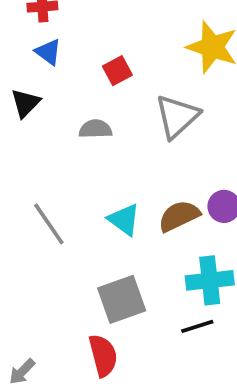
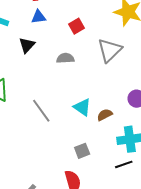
blue triangle: (48, 52) -> (39, 17), turned -42
brown semicircle: (179, 216) -> (105, 115), moved, size x0.7
gray square: (122, 299) -> (82, 151), size x0.6

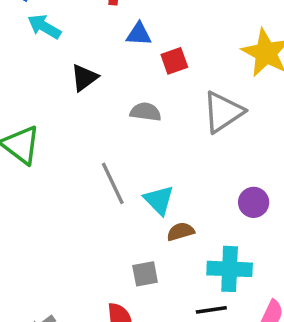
blue triangle: (39, 17) -> (139, 34), moved
gray line: (41, 111) -> (113, 183), moved
brown semicircle: (105, 115) -> (181, 232), moved

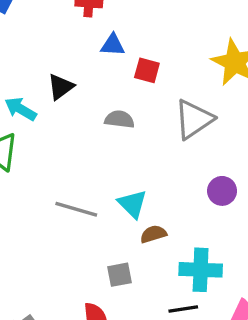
cyan arrow: (44, 27) -> (21, 109), moved
red square: (174, 61) -> (147, 70), turned 35
gray line: (113, 183) -> (76, 209), moved, turned -48
purple circle: (254, 202) -> (222, 191), moved

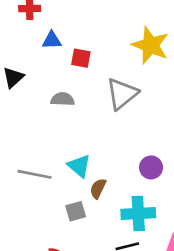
purple circle: (222, 191) -> (151, 167), moved
brown semicircle: (153, 234) -> (98, 188), turned -42
gray square: (119, 275) -> (76, 211), moved

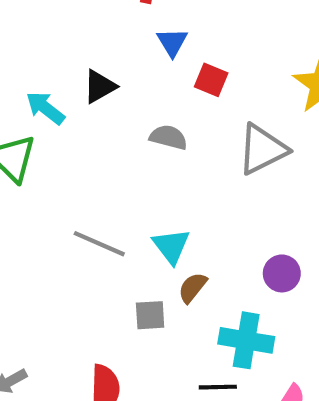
blue triangle: (52, 40) -> (172, 42), turned 48

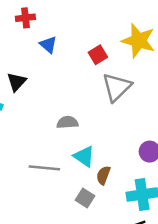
red square: (211, 80) -> (98, 55), moved, turned -36
gray semicircle: (168, 137) -> (67, 122), moved
gray square: (150, 315) -> (85, 198), turned -36

